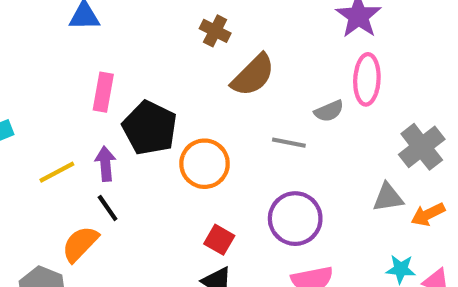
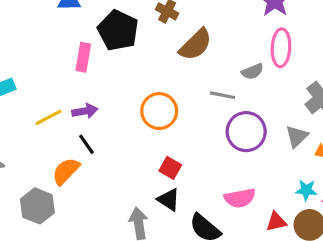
black pentagon: (150, 128) -> (118, 30), moved
purple arrow: (105, 164) -> (85, 111), turned 85
gray triangle: (388, 197) -> (297, 136), turned -35
purple circle: (295, 219) -> (246, 132), moved

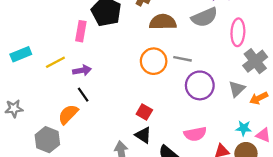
brown semicircle: (196, 45) -> (163, 22), turned -136
pink ellipse: (281, 48) -> (238, 32), moved
gray semicircle: (253, 71) -> (204, 17), moved, size x1.6
orange circle: (159, 111) -> (154, 61), moved
yellow line: (48, 117) -> (55, 62), moved

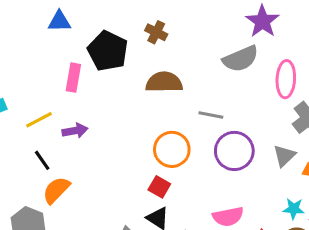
brown semicircle: (163, 22) -> (164, 82), moved
orange circle: (154, 61) -> (172, 149), moved
black line: (83, 95) -> (42, 160), moved

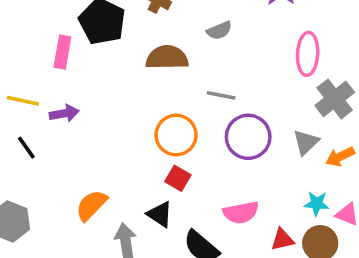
gray semicircle: (241, 59) -> (219, 30), moved, size x0.6
yellow line: (39, 120) -> (23, 101), turned 40
red square: (159, 187) -> (178, 178), moved
orange semicircle: (56, 190) -> (91, 205), moved

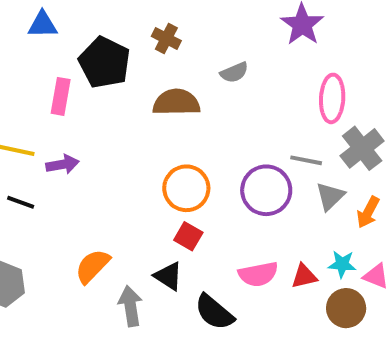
gray line: (221, 95) -> (306, 160), moved
black line: (26, 148) -> (21, 202), turned -35
orange arrow: (340, 157) -> (368, 212), turned -36
red triangle: (282, 240) -> (304, 276), moved

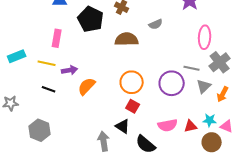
pink rectangle: (61, 96) -> (57, 38), moved
orange semicircle: (92, 266) -> (87, 86), moved

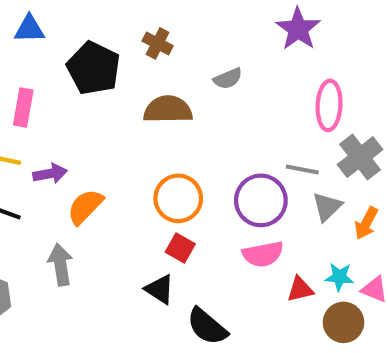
pink semicircle: (168, 125) -> (263, 254), moved
gray arrow: (104, 141) -> (60, 265), moved

